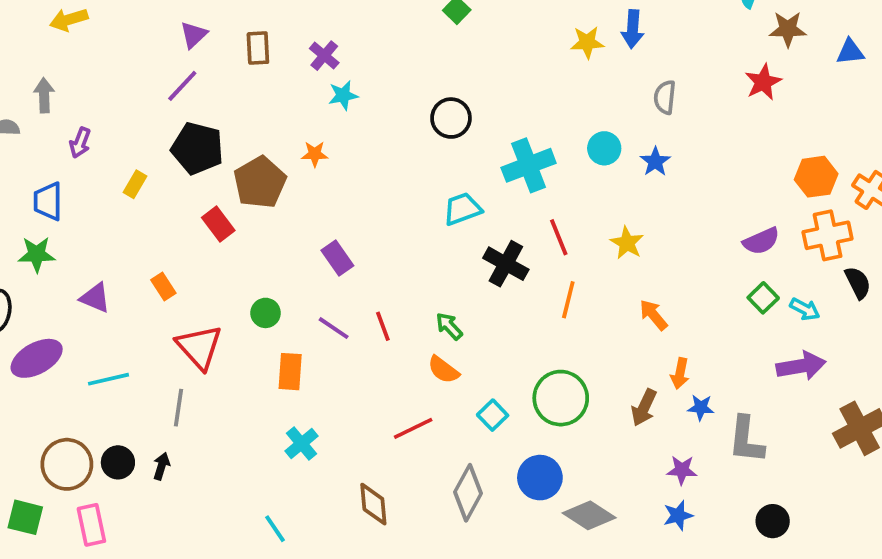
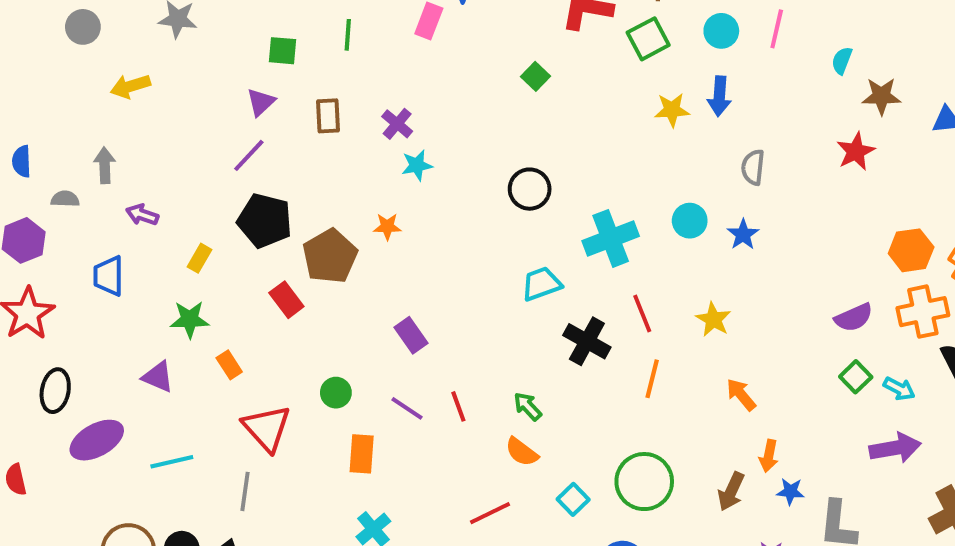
purple arrow: (80, 143) -> (142, 215), turned 88
green star: (37, 254) -> (190, 319), moved

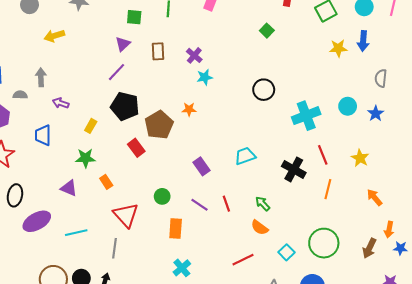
cyan trapezoid: (541, 284) -> (245, 156), moved

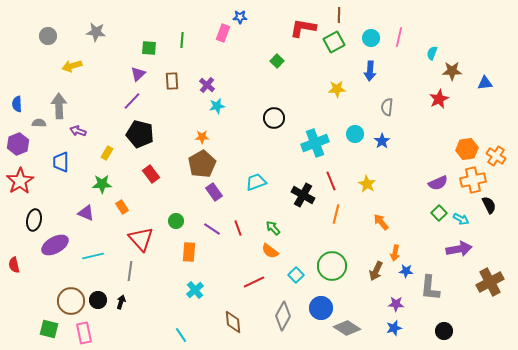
yellow star: (338, 48) -> (337, 89), moved
gray arrow: (41, 77) -> (59, 106), size x1.4
brown pentagon: (159, 125) -> (202, 164), moved

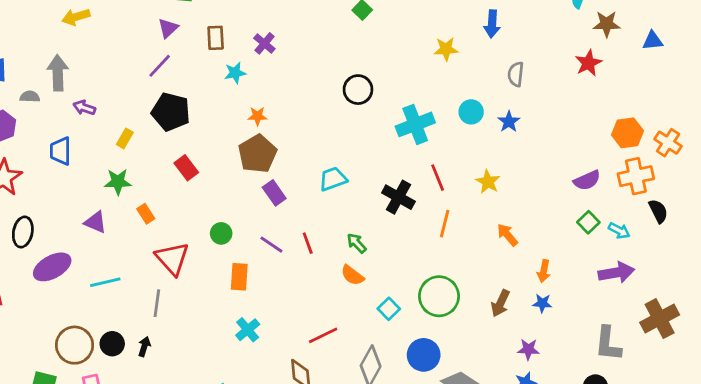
cyan star: (217, 106) -> (235, 73), moved
orange arrow: (395, 253) -> (544, 271), moved
red line: (254, 282) -> (323, 335), moved
gray L-shape: (430, 288) -> (608, 344), moved

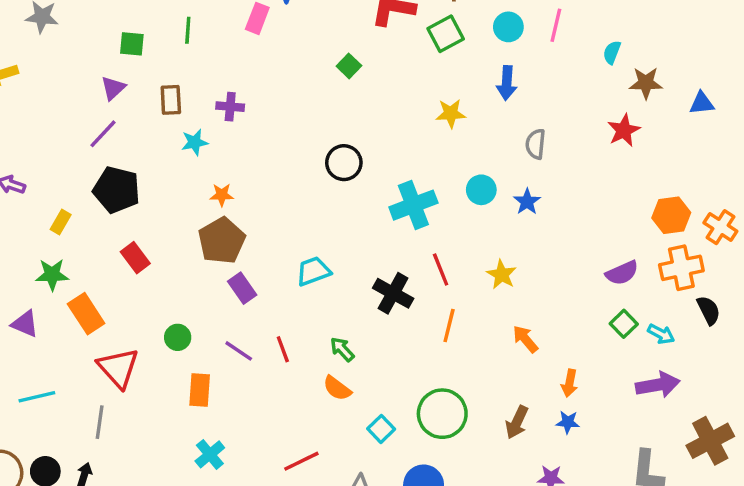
purple cross: (264, 43) -> (230, 107), turned -35
orange rectangle: (146, 214) -> (86, 314), size x1.6

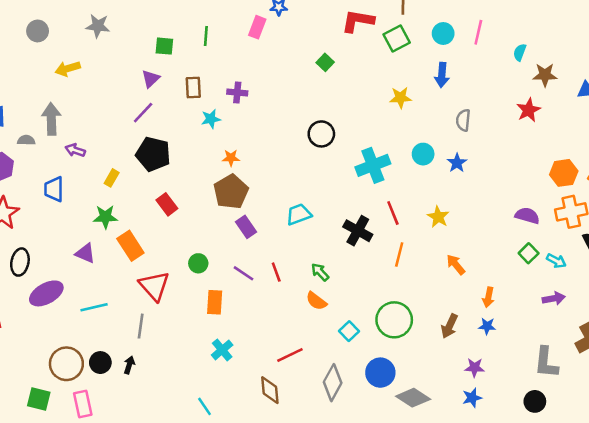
purple semicircle: (622, 273) -> (527, 216), turned -140
purple arrow: (658, 385) -> (554, 298), size x0.7

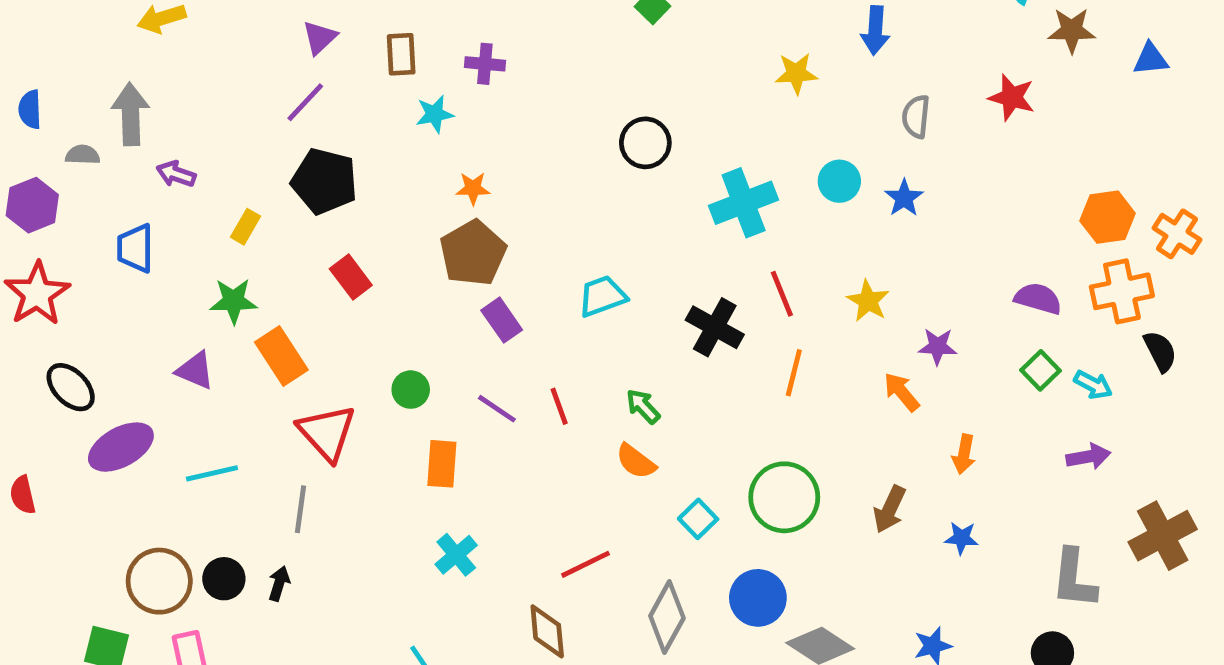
red star: (529, 110) -> (1012, 97), moved, turned -30
black ellipse: (20, 262) -> (71, 387), turned -56
blue star: (487, 326) -> (961, 538), moved
purple star: (475, 368) -> (938, 346), moved

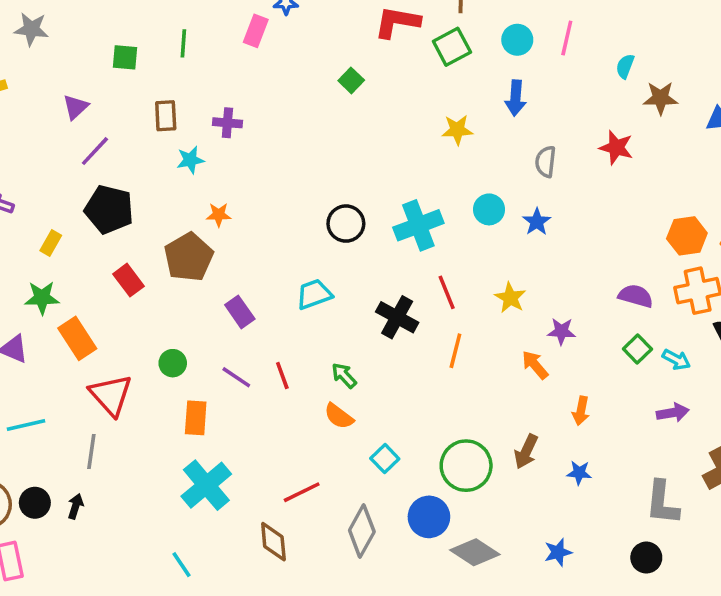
purple triangle: (320, 38) -> (76, 107), moved
black circle: (645, 143) -> (346, 224), moved
brown pentagon: (473, 253) -> (189, 257), moved
green circle: (784, 497) -> (466, 466), moved
cyan cross: (456, 555) -> (206, 485), size x1.6

